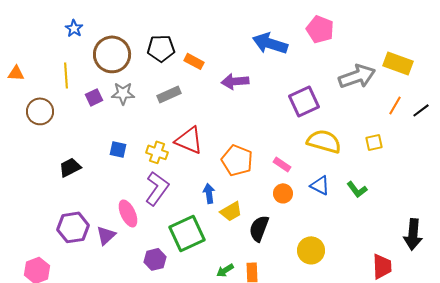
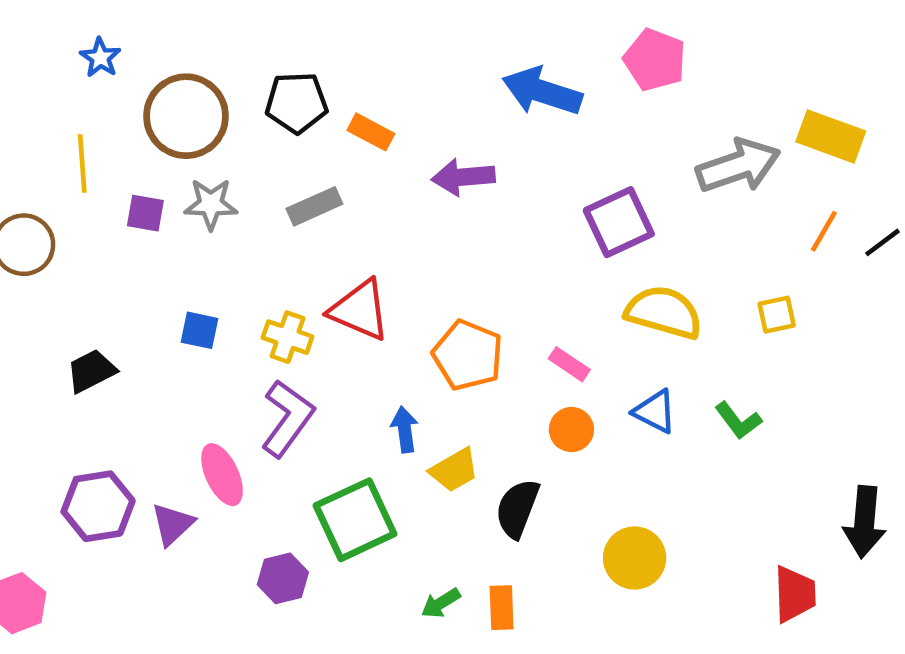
purple square: (94, 97) -> (145, 213), turned 36

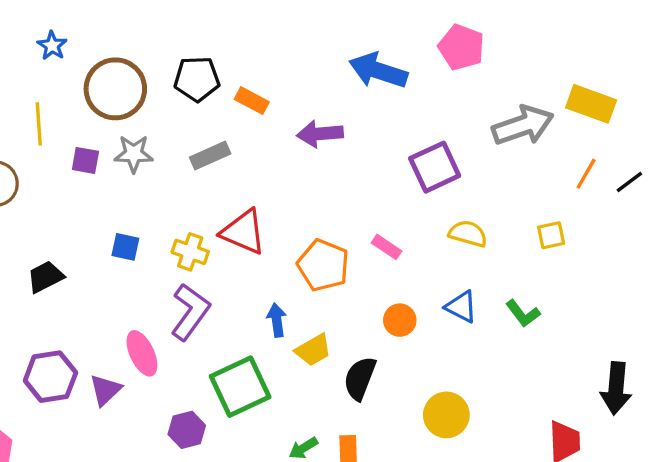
yellow semicircle: (664, 312) -> (468, 234), size x0.7
pink rectangle: (569, 364) -> (386, 247), moved

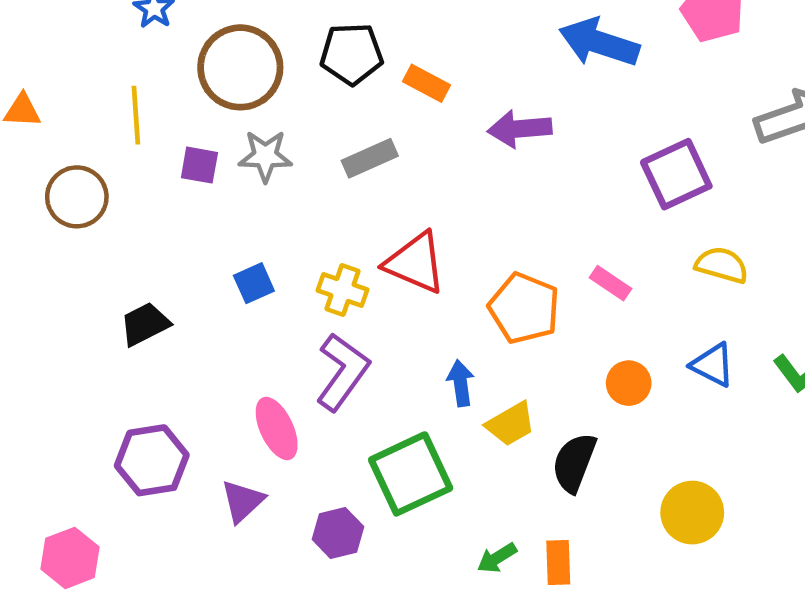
blue square: (125, 247) -> (254, 283), turned -36
purple triangle: (105, 390) -> (243, 501), moved

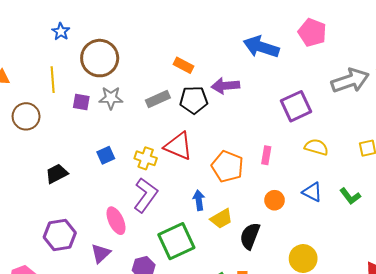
black pentagon: (352, 54) -> (194, 100), moved
pink rectangle: (610, 283) -> (266, 155), turned 66

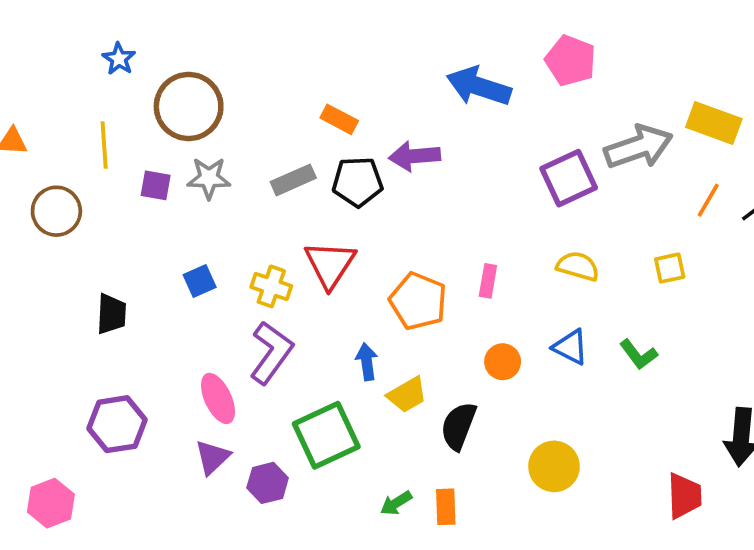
purple square: (296, 106) -> (569, 178), moved
red triangle: (178, 146) -> (330, 264), turned 40
black trapezoid: (57, 174) -> (111, 314), turned 120
purple triangle: (101, 253) -> (212, 457), moved

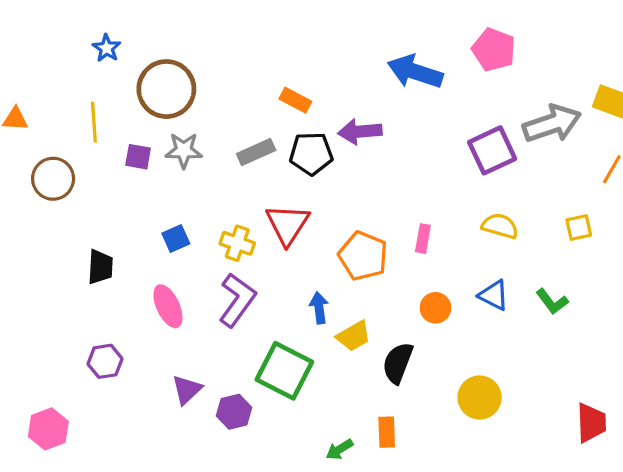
pink ellipse: (218, 398) -> (168, 306), moved
purple hexagon: (117, 424) -> (105, 361), size x0.7
green square: (326, 435) -> (284, 371), turned -38
green arrow: (396, 503) -> (339, 449), moved

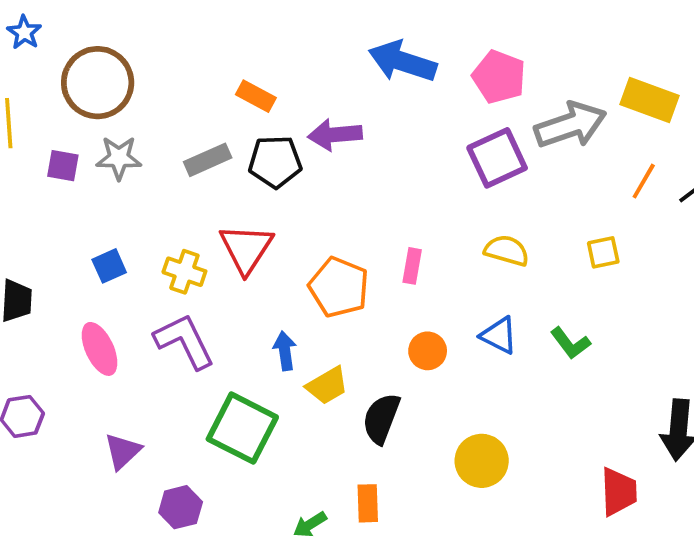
pink pentagon: (494, 50) -> (499, 77), moved
purple L-shape: (237, 300) -> (184, 341), turned -62
purple hexagon: (234, 412) -> (181, 507), moved

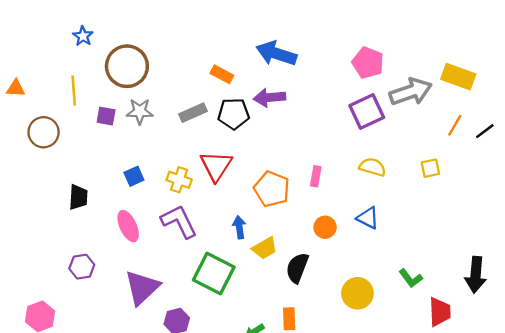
blue arrow: (403, 61) -> (276, 53), moved
green L-shape: (570, 343) -> (411, 278), moved
purple triangle: (123, 451) -> (142, 287), size x1.6

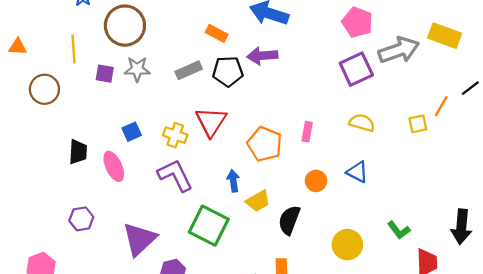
orange line: (455, 125) -> (441, 106), moved
pink ellipse: (128, 226) -> (114, 166), moved

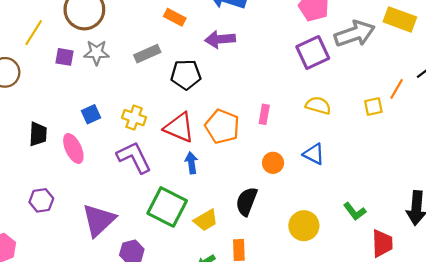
yellow line: (74, 49) -> (34, 33), turned 36
black pentagon: (228, 71) -> (186, 75), moved
red triangle: (211, 122) -> (179, 128), moved, turned -40
yellow trapezoid: (258, 201) -> (206, 220), moved

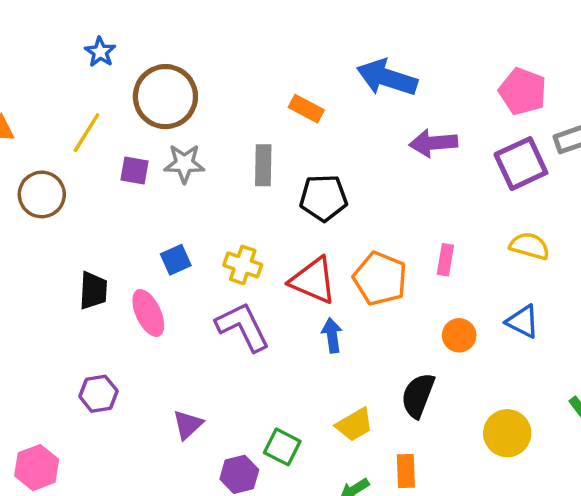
purple arrow: (220, 39) -> (433, 143), moved
gray rectangle: (147, 54) -> (263, 165), turned -65
green square: (167, 207) -> (282, 447), moved, size x0.6
purple triangle: (99, 220) -> (188, 425), size x0.6

